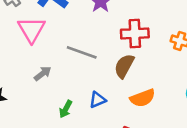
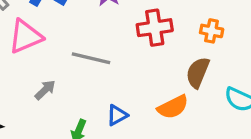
pink triangle: (31, 30) -> (25, 37), turned 44
brown semicircle: (124, 66) -> (198, 73), moved

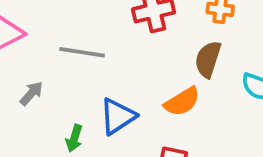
blue triangle: (117, 115) -> (118, 116), size x1.5

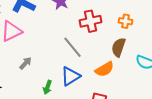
gray line: (82, 52) -> (72, 47), moved, turned 40

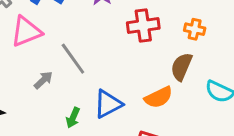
gray line: (72, 47) -> (73, 59), moved

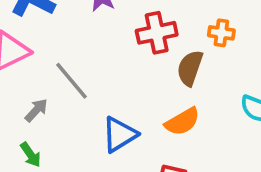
brown semicircle: (182, 67) -> (190, 68), moved
green arrow: (73, 118) -> (31, 155), moved, turned -54

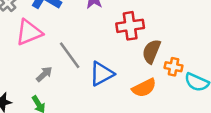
orange cross: (221, 33) -> (173, 67), moved
blue triangle: (119, 134) -> (102, 74), moved

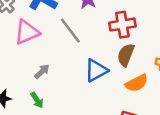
brown semicircle: (151, 51) -> (126, 55), moved
gray line: (70, 55) -> (70, 31), moved

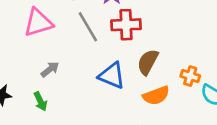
red cross: (122, 25) -> (126, 25), moved
blue triangle: (96, 70) -> (112, 76), turned 45

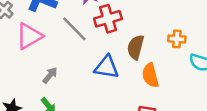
orange cross: (190, 76) -> (177, 39), moved
orange semicircle: (156, 96) -> (150, 75), turned 110

